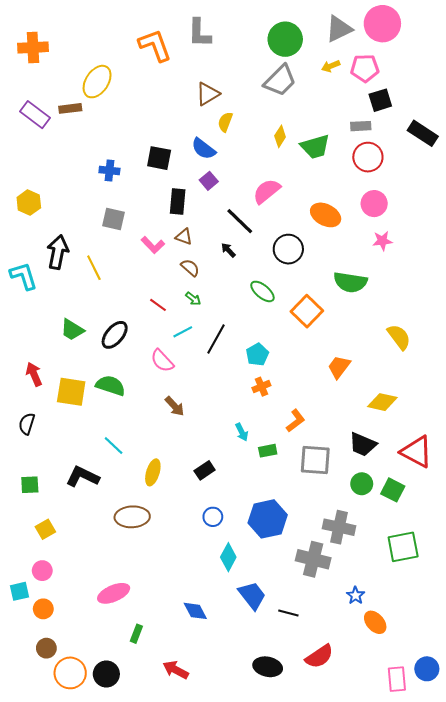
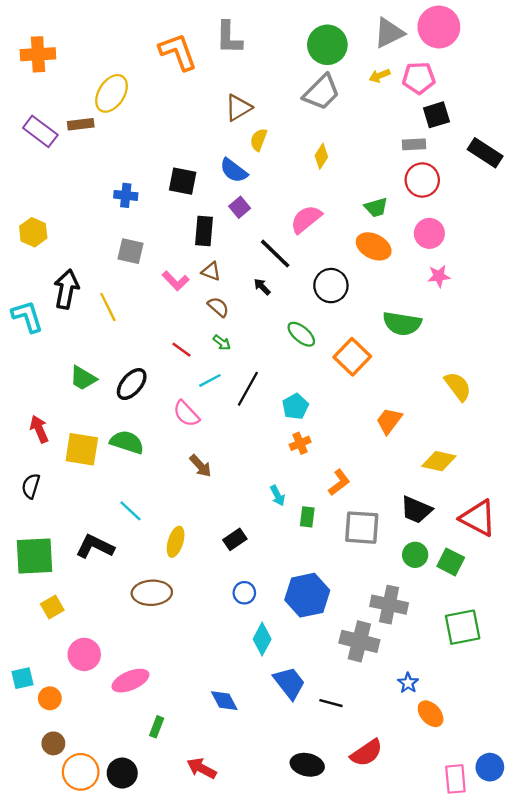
green trapezoid: (315, 147) -> (376, 207), moved, size x0.7
green rectangle: (268, 451) -> (307, 517), turned -72
green square: (30, 485) -> (34, 556), size x1.8
pink circle: (42, 571) -> (84, 654), moved, size x1.4

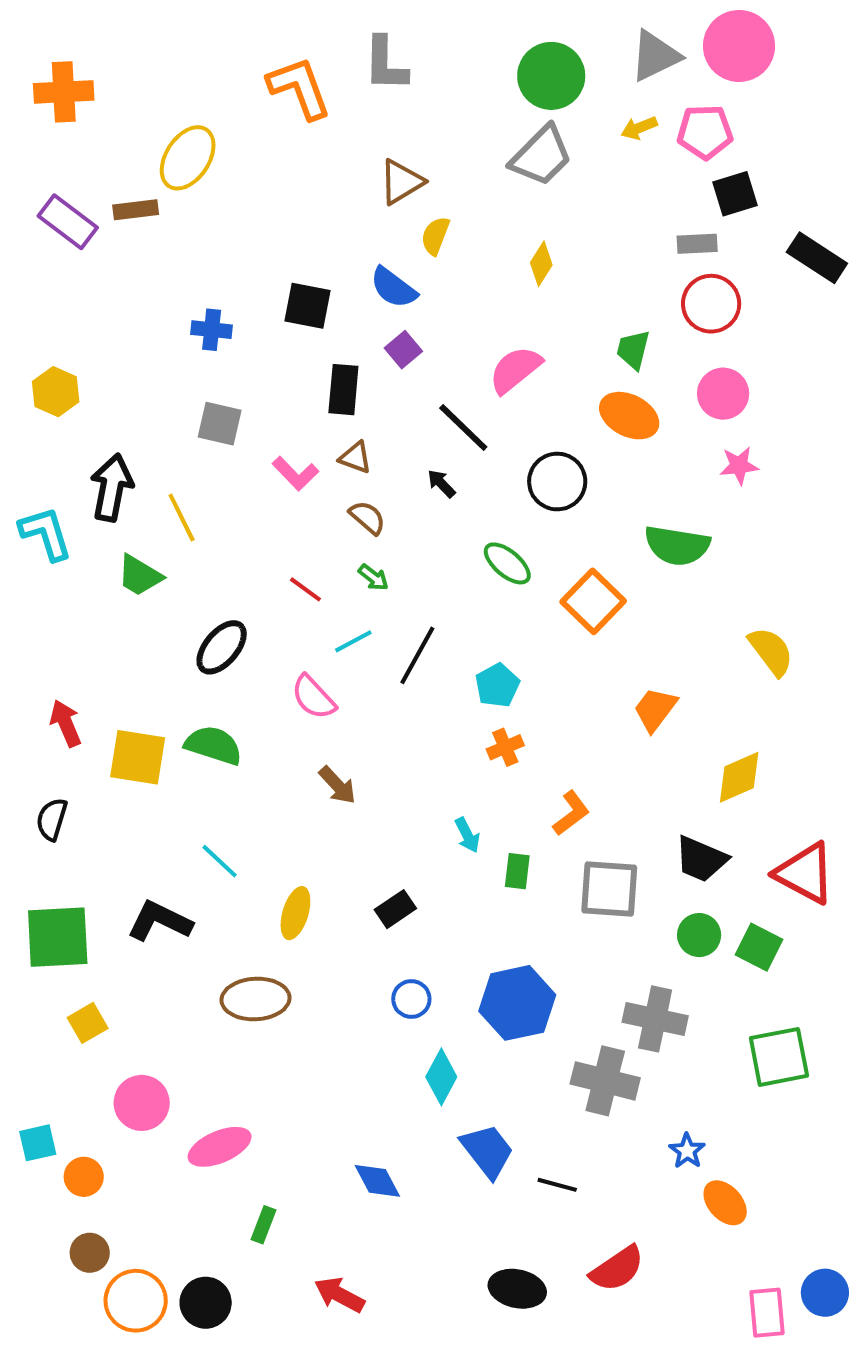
green trapezoid: (376, 207) -> (633, 350), turned 120
green trapezoid: (83, 378) -> (140, 575), moved
yellow diamond: (439, 461) -> (739, 777), turned -36

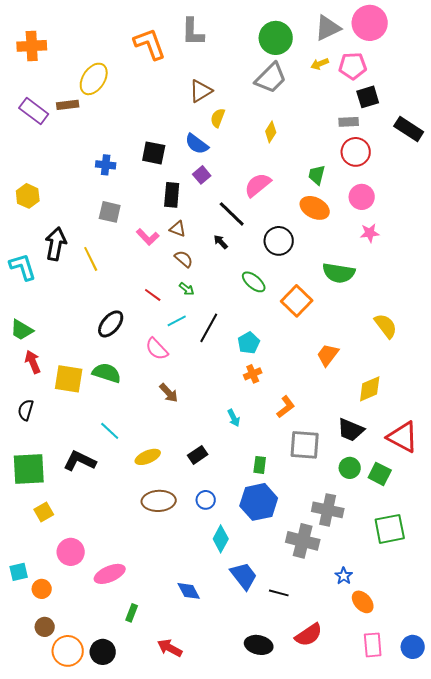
green trapezoid: (140, 575) -> (22, 330), moved
green rectangle: (517, 871) -> (260, 465), moved
yellow ellipse: (295, 913) -> (148, 457), turned 50
brown ellipse: (256, 999) -> (159, 501), moved
pink rectangle: (767, 1313) -> (373, 645), moved

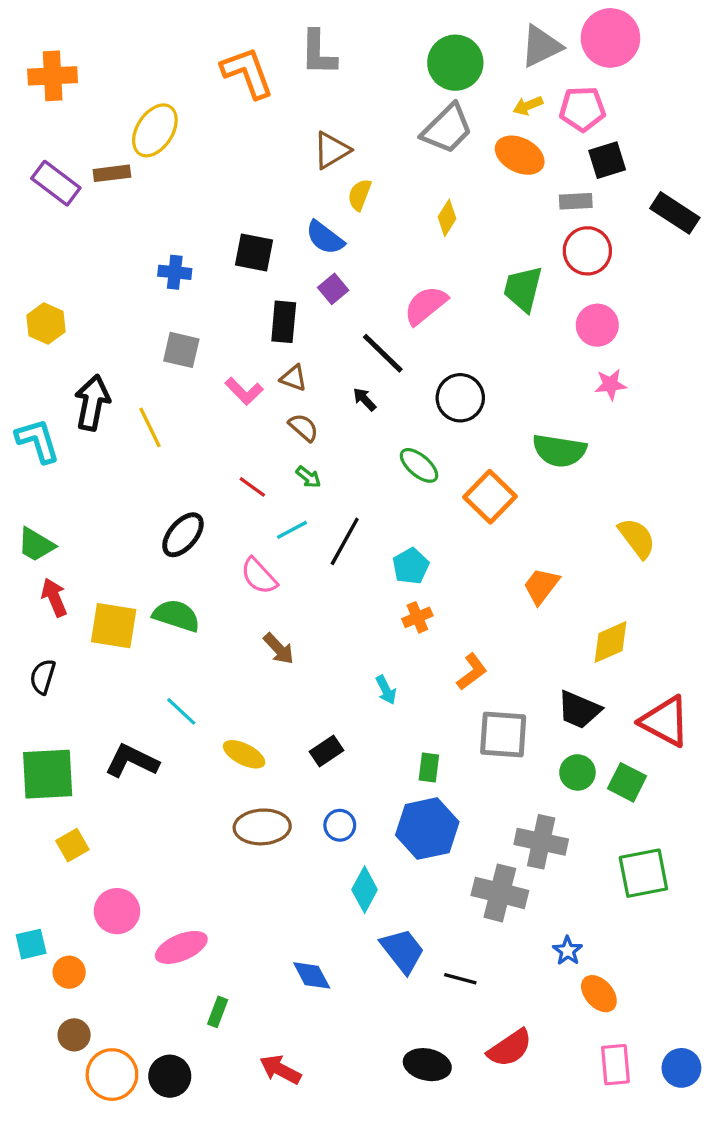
green trapezoid: (317, 175) -> (523, 289), size x1.4
orange ellipse: (315, 208) -> (520, 155), moved
yellow ellipse: (148, 457) -> (244, 754), turned 50

